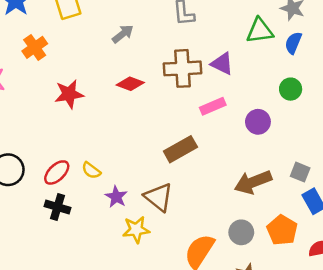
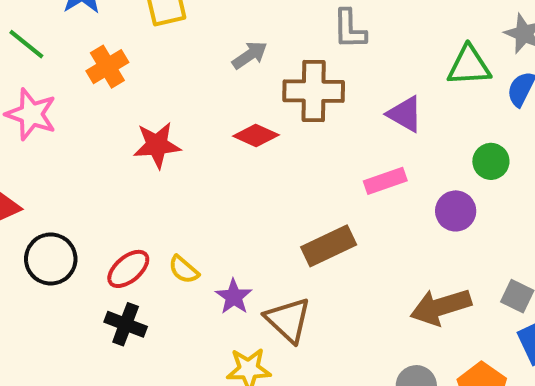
brown cross: (182, 68) -> (314, 91), moved
green circle: (291, 89) -> (491, 161), moved
purple star: (116, 197) -> (234, 297), moved

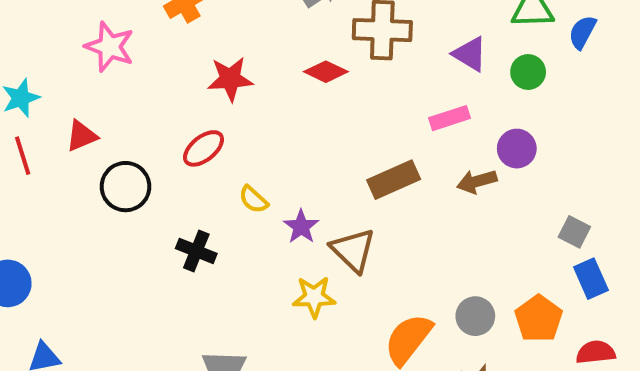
green circle: (491, 161) -> (528, 72), moved
red ellipse: (128, 269) -> (204, 148), moved
brown arrow: (441, 307) -> (477, 181), moved, size x0.7

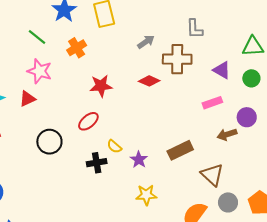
red triangle: (81, 136) -> (27, 99), moved
brown rectangle: (394, 180) -> (180, 150), moved
brown triangle: (353, 250) -> (212, 175), moved
black cross: (196, 251) -> (97, 163), moved, turned -30

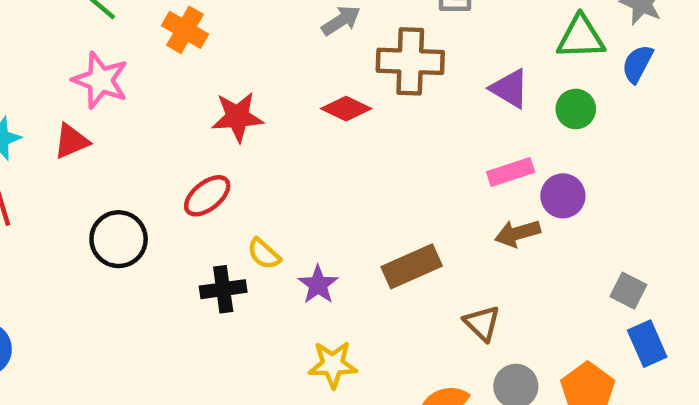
orange cross: (77, 48) -> (185, 30), turned -30
pink rectangle: (212, 103) -> (511, 172), moved
brown triangle: (212, 175) -> (482, 323), size x0.7

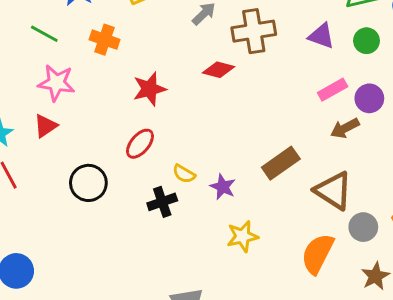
brown triangle: (482, 323) -> (333, 191), size x1.6

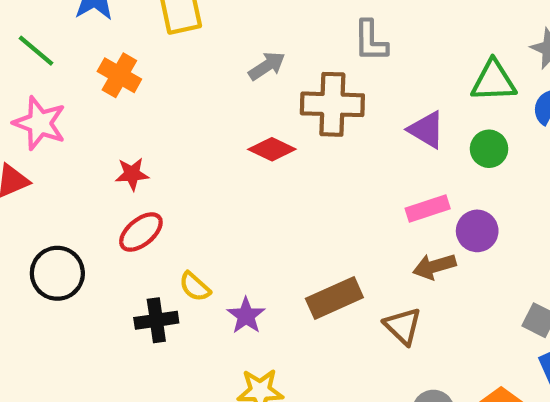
red star: (149, 89) -> (132, 174), moved, size x0.7
brown triangle: (333, 191) -> (403, 326), moved, size x0.7

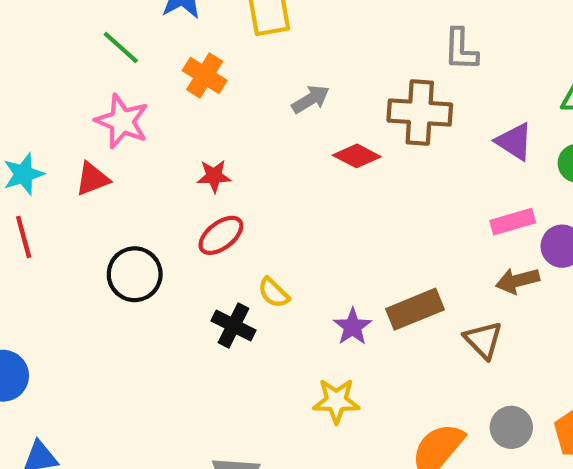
gray arrow: (267, 66) -> (311, 99), moved
purple star: (246, 316) -> (352, 327), moved
black cross: (156, 320) -> (233, 325), turned 33

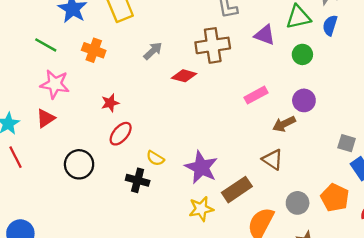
purple triangle: (514, 142) -> (265, 35), moved
pink rectangle: (513, 222) -> (256, 95), moved
brown rectangle: (415, 309) -> (237, 190), moved
purple star: (352, 327) -> (201, 167), size x1.6

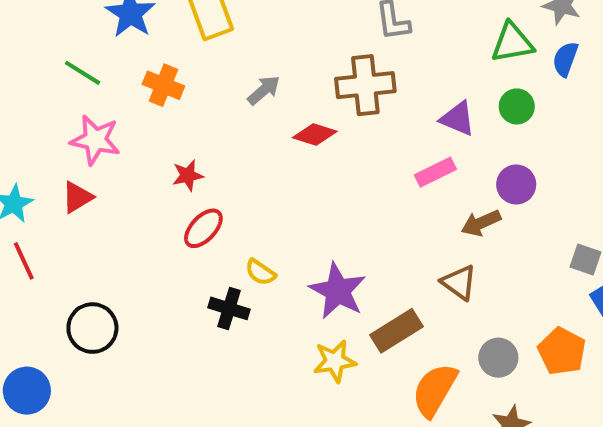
purple triangle: (265, 35) -> (458, 119), moved
black circle: (79, 164) -> (92, 328), moved

